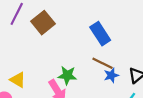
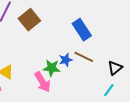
blue star: (111, 75) -> (66, 60), moved

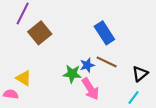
brown square: (29, 20) -> (40, 33), moved
pink arrow: (43, 82) -> (90, 89), moved

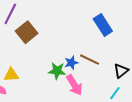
blue rectangle: (104, 33) -> (103, 25), moved
yellow triangle: (24, 78) -> (11, 75), turned -35

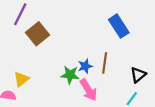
brown line: (90, 60) -> (105, 63), turned 72
yellow triangle: (11, 75) -> (21, 79), turned -35

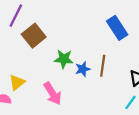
green star: (70, 75) -> (64, 59), moved
pink arrow: (88, 90) -> (53, 94), moved

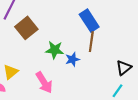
blue rectangle: (117, 28) -> (89, 21), moved
brown line: (103, 66) -> (91, 42), moved

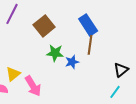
brown square: (26, 28) -> (44, 26), moved
pink arrow: (44, 82) -> (33, 86), moved

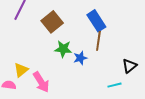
cyan line: (115, 92) -> (114, 85), moved, turned 40

